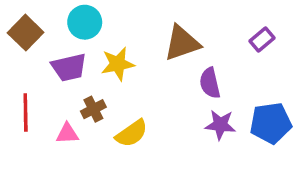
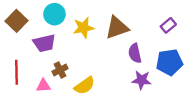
yellow star: (118, 64) -> (83, 28), moved
blue pentagon: (271, 123) -> (169, 62), moved

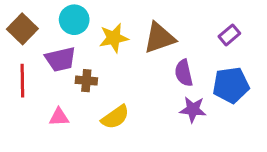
brown cross: (60, 70) -> (86, 81), moved, turned 32
red line: (17, 72) -> (22, 81), moved

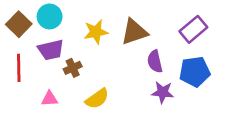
cyan circle: (74, 20) -> (50, 16), moved
purple rectangle: (229, 35) -> (193, 29), size x1.5
brown cross: (86, 81) -> (73, 68), turned -30

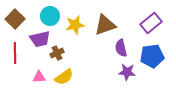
cyan circle: (50, 16) -> (50, 16), moved
yellow semicircle: (97, 99) -> (64, 77), moved

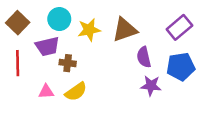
brown cross: (57, 53) -> (68, 63), turned 32

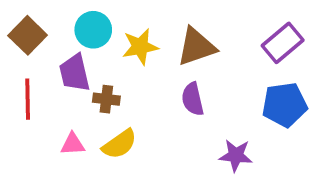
purple trapezoid: (47, 46) -> (74, 73), turned 90
purple semicircle: (144, 57) -> (193, 99), moved
purple star: (151, 86) -> (236, 155), moved

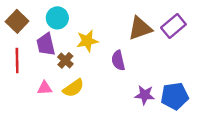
yellow star: (140, 47) -> (87, 41), moved
brown triangle: (196, 47) -> (140, 28), moved
brown cross: (106, 99) -> (65, 60), turned 35
blue pentagon: (285, 105) -> (175, 96), moved

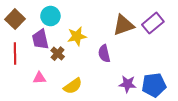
yellow semicircle: (73, 88) -> (73, 86), moved

